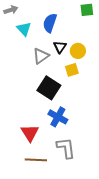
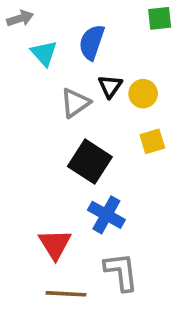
yellow square: (72, 70) -> (152, 141), moved

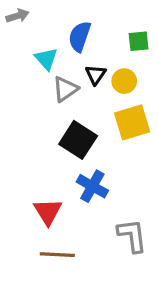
green square: (160, 18) -> (139, 41), moved
cyan triangle: (44, 53) -> (46, 59), moved
yellow square: (152, 141) -> (132, 122), size x1.6
gray L-shape: (121, 272) -> (132, 236), moved

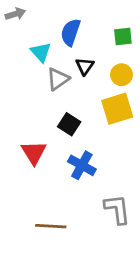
yellow circle: (124, 81) -> (121, 75), moved
black square: (78, 140) -> (69, 124), size x0.7
red triangle: (48, 212) -> (34, 153), moved

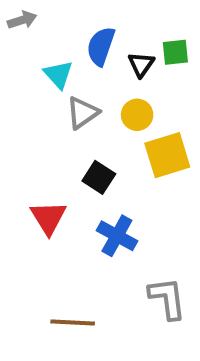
black triangle: (85, 66) -> (141, 64), moved
yellow circle: (121, 75) -> (137, 115), moved

